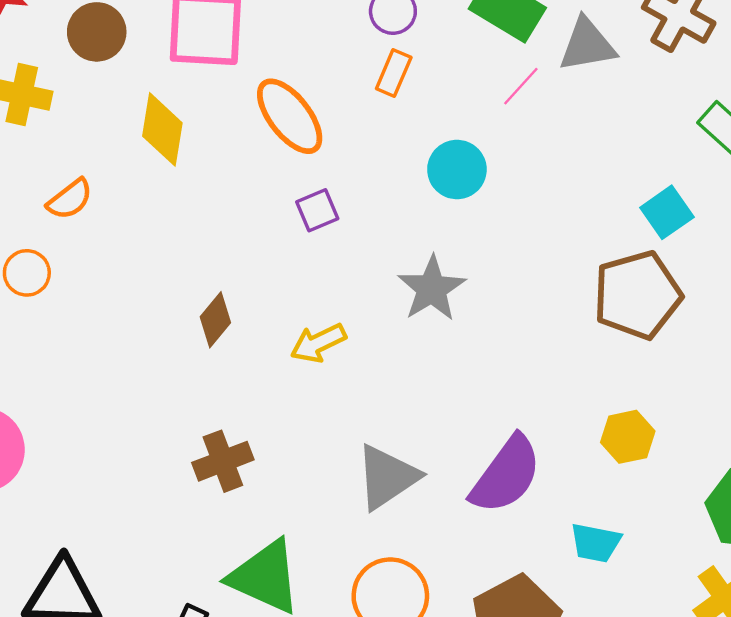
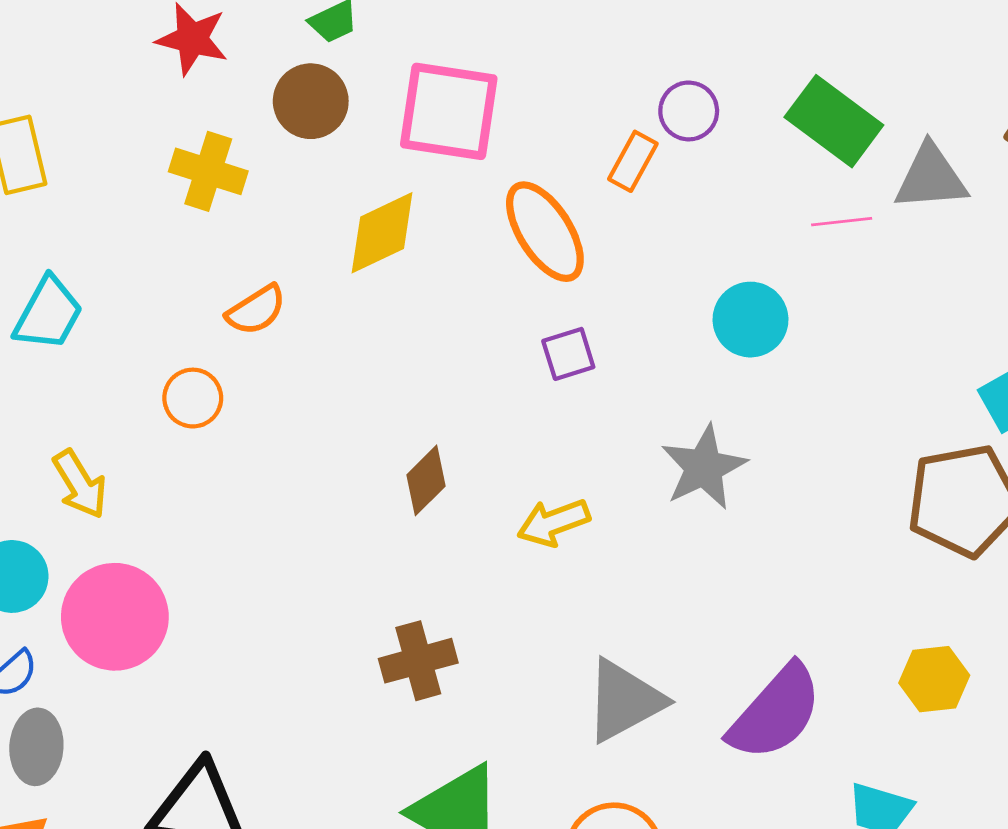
orange rectangle: (394, 73) -> (633, 161), moved
pink line: (521, 86) -> (842, 222), turned 36
yellow diamond: (162, 129) -> (382, 233), turned 50

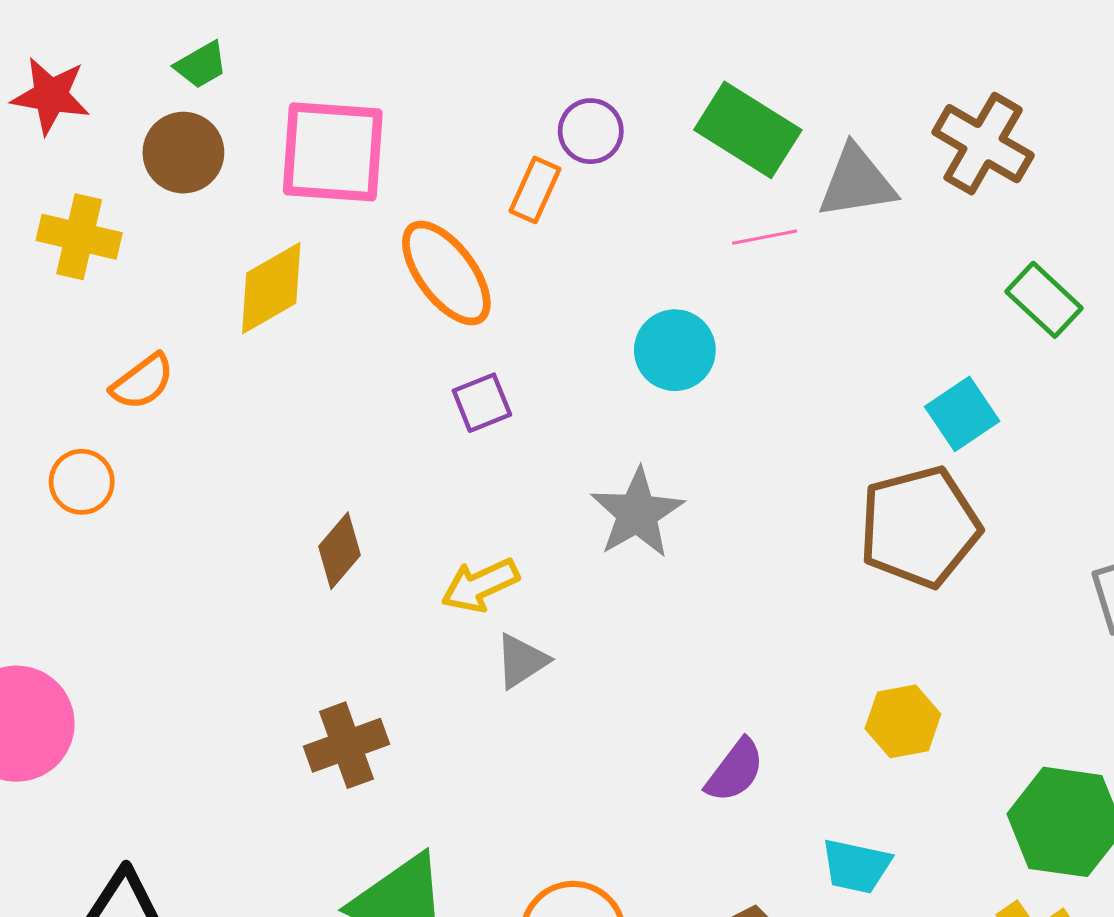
gray triangle: (624, 701) -> (522, 661), moved, size x0.6
purple semicircle: (775, 712) -> (735, 771), size x0.6

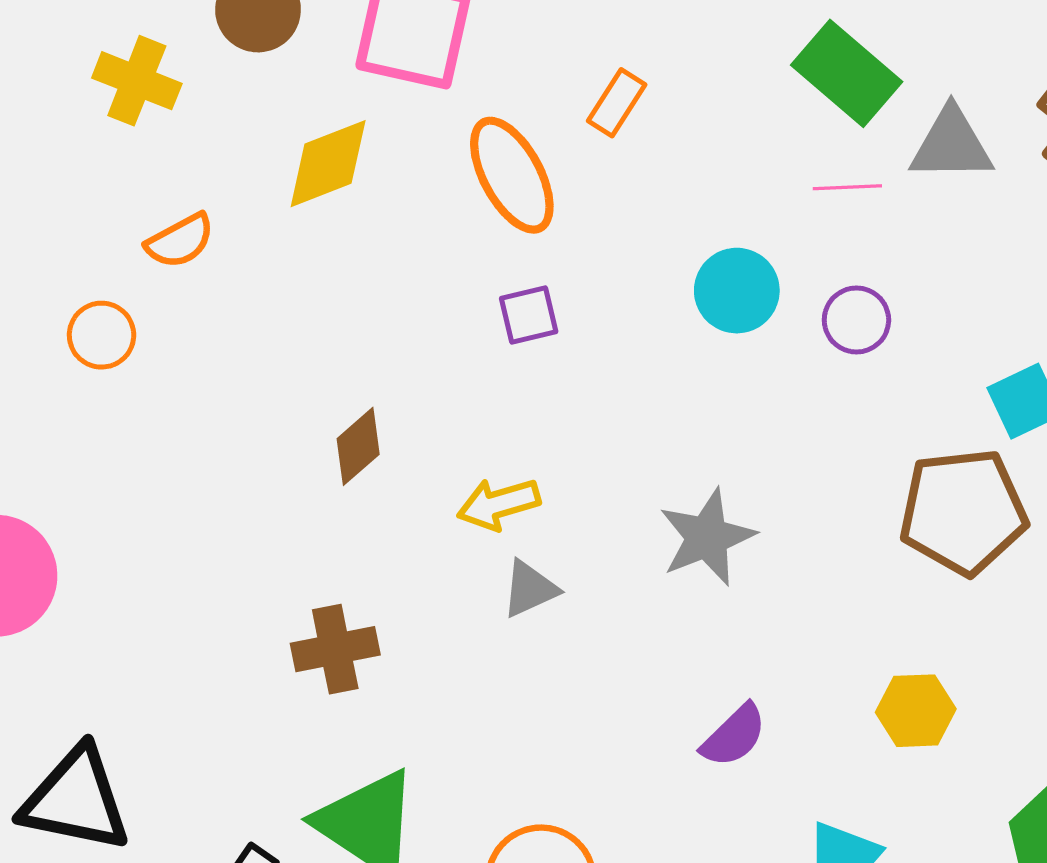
purple circle: (591, 131) -> (856, 320), moved
gray star: (637, 513) -> (707, 537), moved

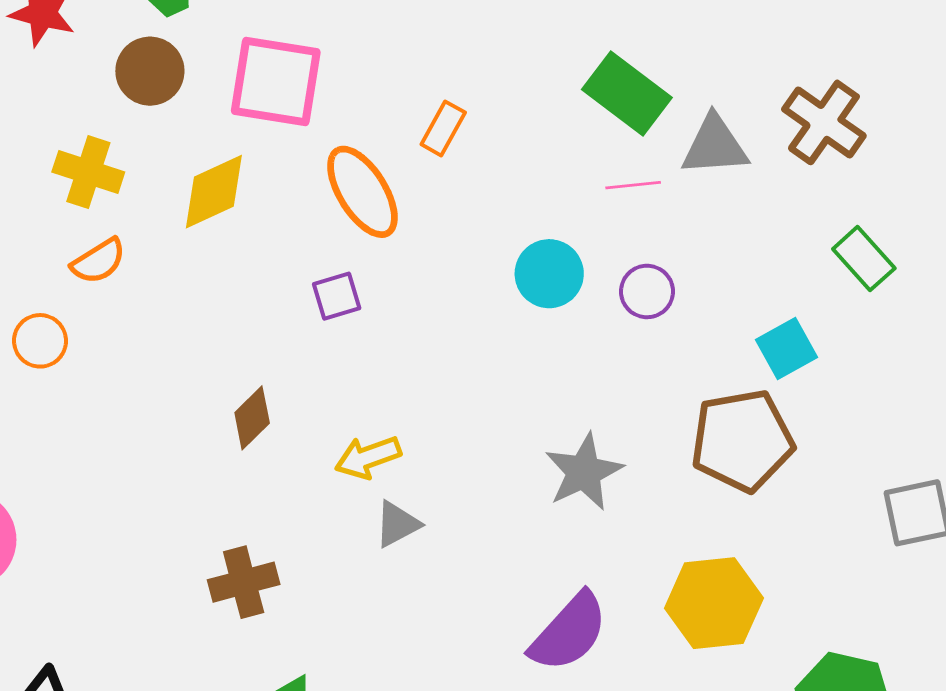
yellow cross: (137, 81) -> (88, 172), moved
purple square: (529, 315) -> (337, 296), moved
gray star: (707, 537) -> (584, 472), moved
yellow hexagon: (916, 711) -> (714, 603), size x1.5
purple semicircle: (734, 736) -> (569, 632), size x1.5

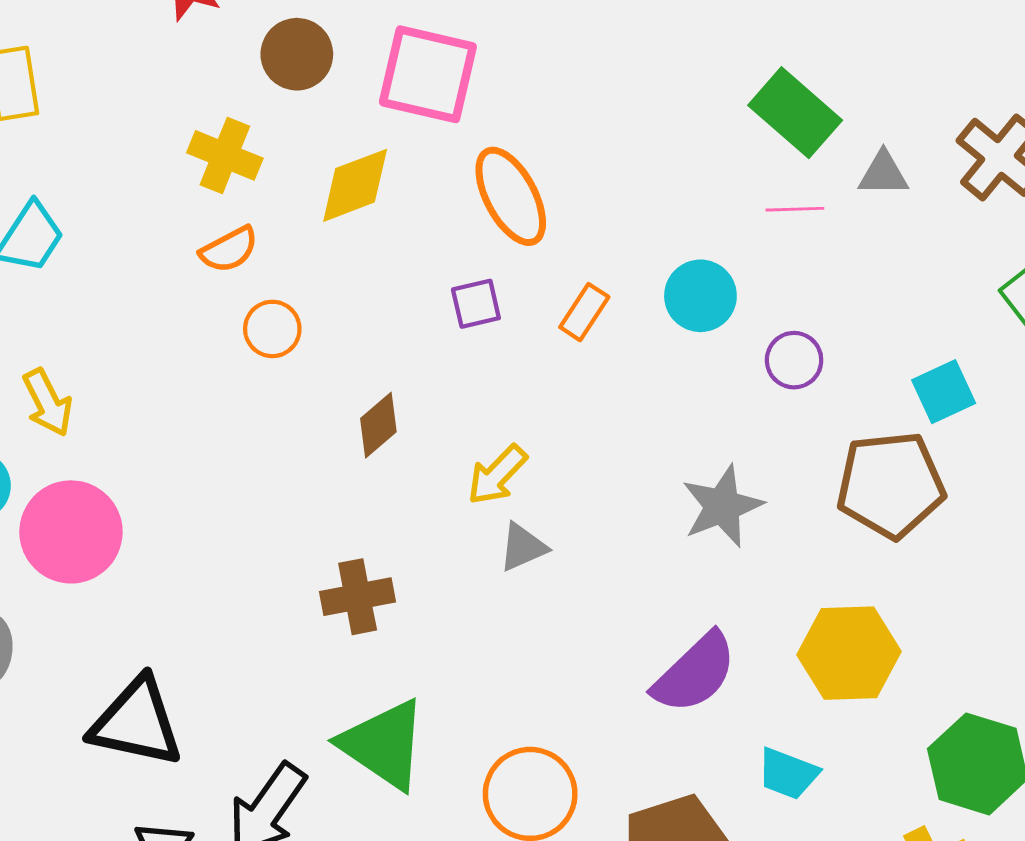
orange rectangle: (443, 128) -> (584, 312), moved
gray triangle: (715, 146) -> (883, 174), size x0.7
purple circle: (647, 291) -> (794, 360), moved
orange circle: (40, 341) -> (272, 329), moved
yellow arrow: (368, 457) -> (497, 475), turned -30

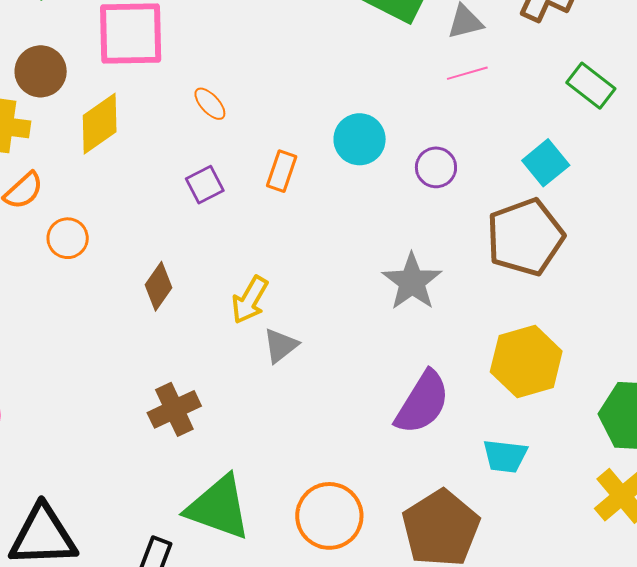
brown circle: (297, 54) -> (41, 71), moved
orange ellipse: (511, 196) -> (210, 104), size x0.5
pink line: (795, 209) -> (467, 73), moved

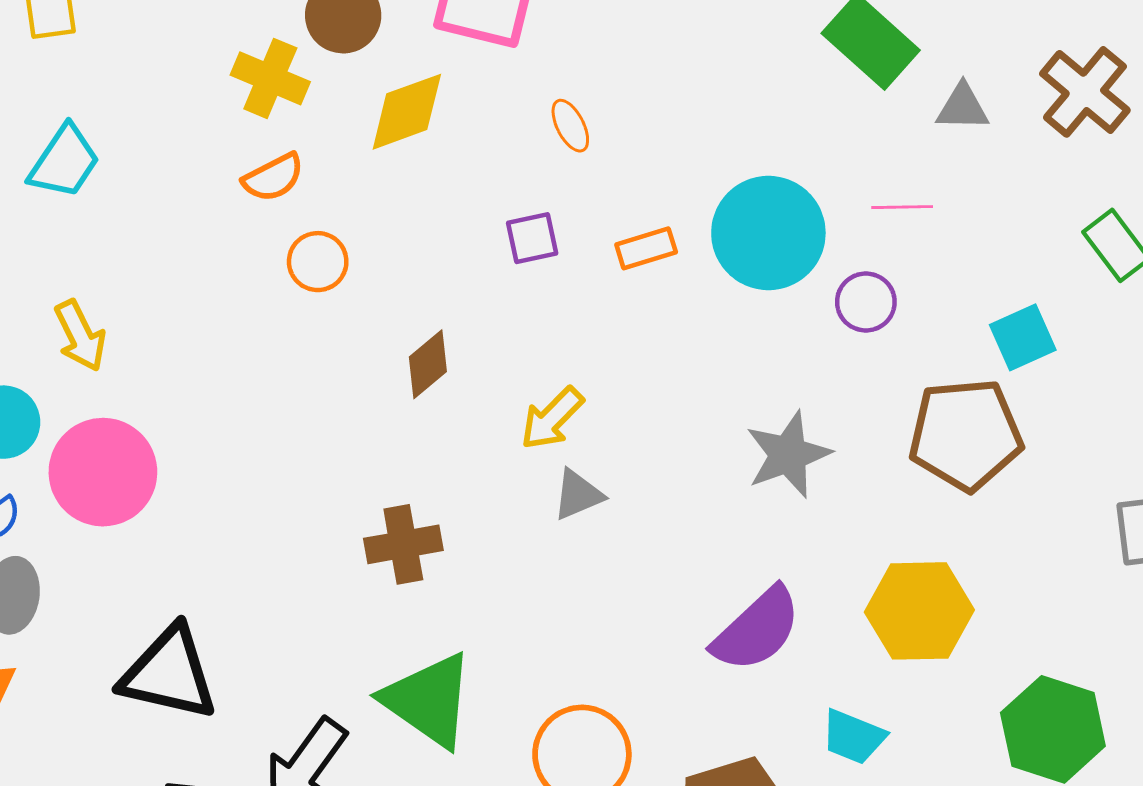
pink line: (467, 73) -> (902, 207), moved
cyan circle: (360, 139) -> (768, 233), size x1.5
orange rectangle: (282, 171) -> (646, 248), turned 39

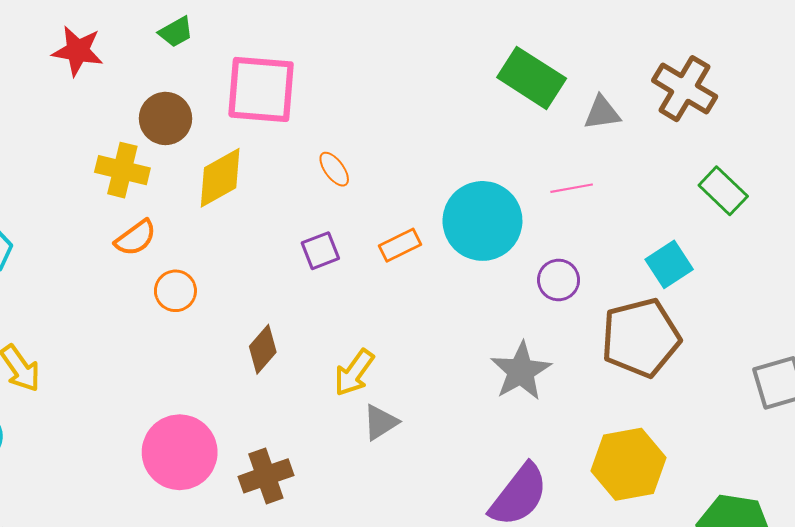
purple circle: (866, 302) -> (559, 280), moved
pink circle: (103, 472) -> (180, 452), moved

